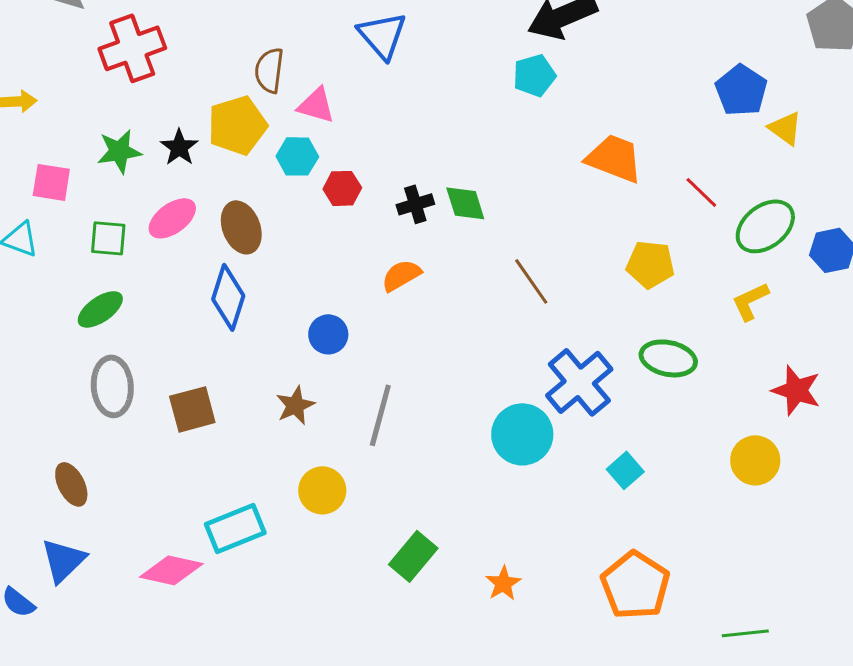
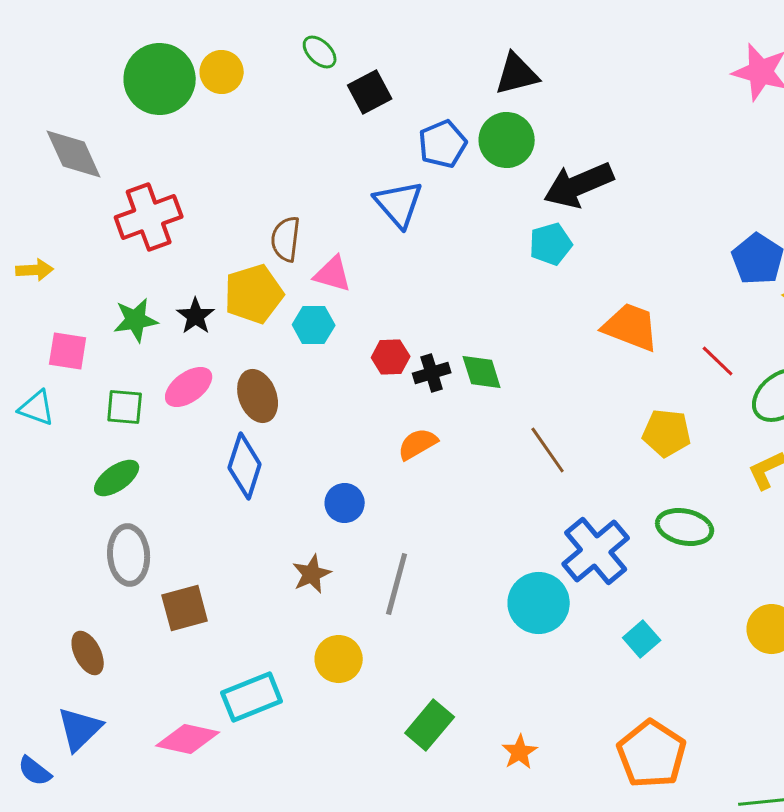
red hexagon: (342, 188) -> (391, 357), moved
brown square: (192, 409) -> (185, 608), moved

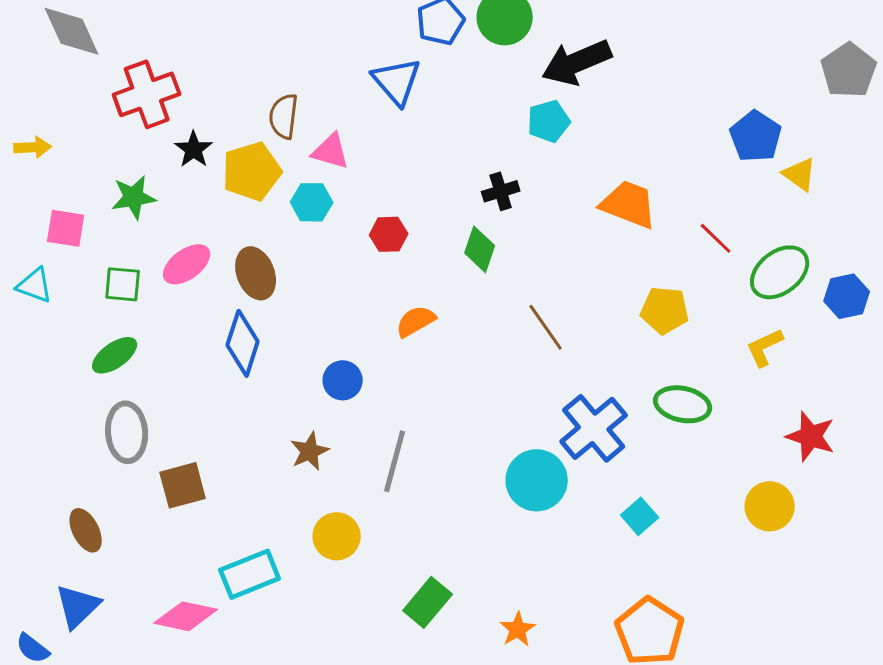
black star: (196, 316) -> (194, 149), moved
green diamond: (482, 372) -> (480, 249), turned 36
black cross: (432, 373) -> (501, 191), moved

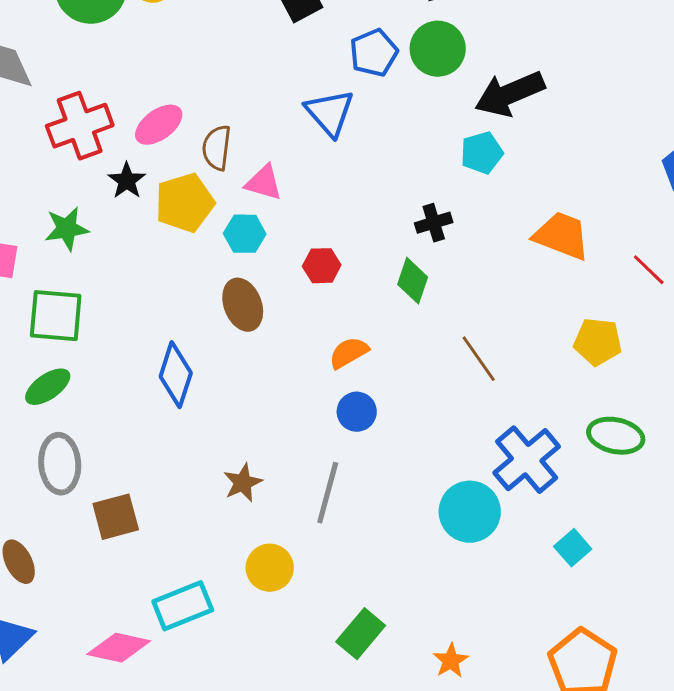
pink ellipse: (187, 264) -> (159, 125), moved
brown ellipse: (256, 273) -> (243, 305), moved
green square: (123, 284) -> (56, 316), size x1.5
blue circle: (343, 380) -> (357, 412), moved

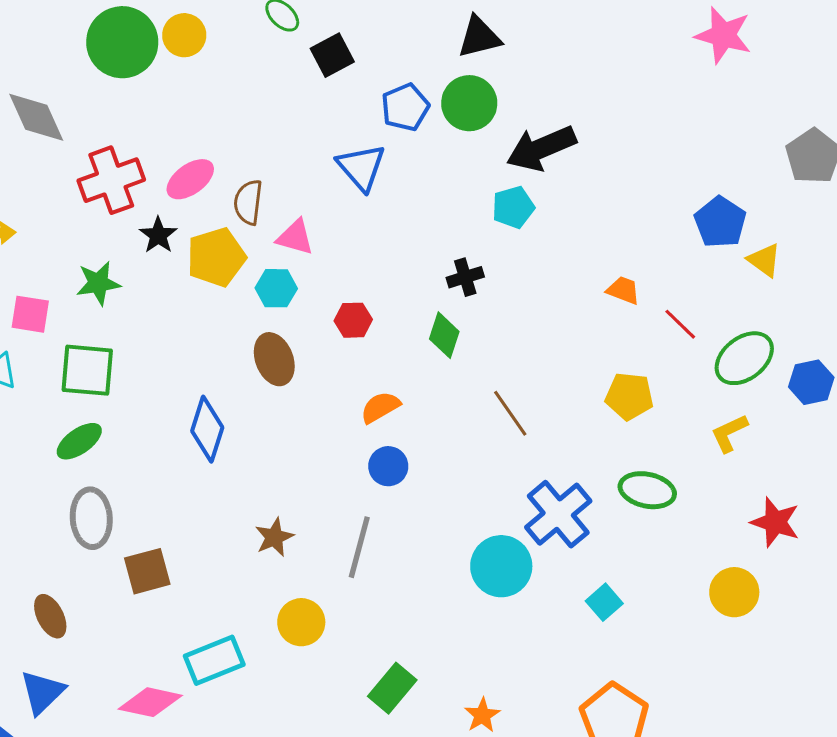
orange trapezoid: (562, 236) -> (623, 290), moved, size x0.6

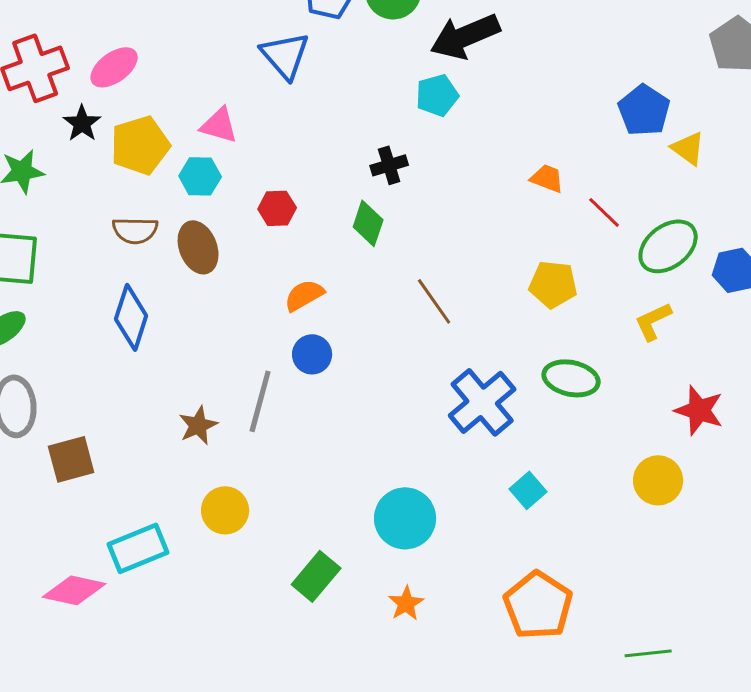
brown semicircle: (248, 202) -> (135, 230), moved, turned -96
gray line: (359, 547) -> (260, 401), moved
cyan circle: (501, 566) -> (405, 518), moved

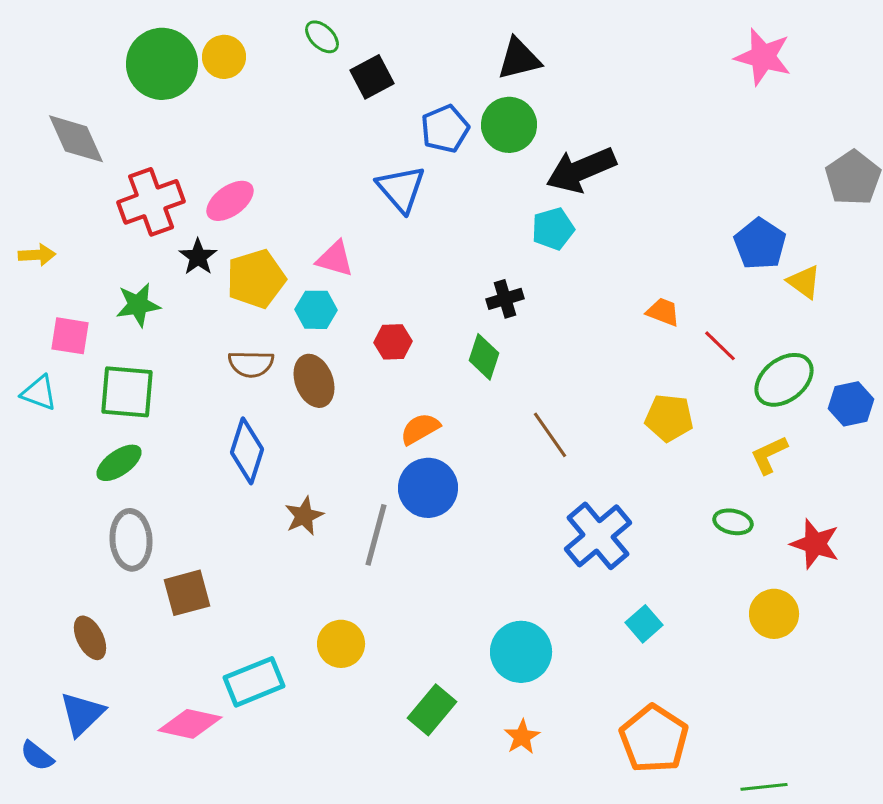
blue circle: (312, 354) -> (428, 488), size x1.5
green ellipse: (571, 378) -> (733, 522), moved, size x0.7
brown star: (198, 425) -> (304, 516), moved

